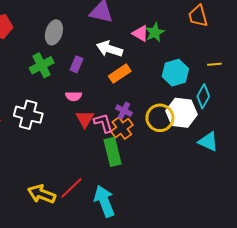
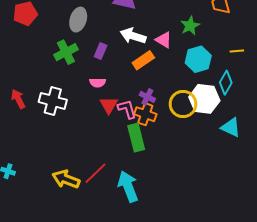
green star: (155, 32) -> (190, 26), moved
pink triangle: (140, 33) -> (164, 40), moved
orange cross: (122, 128) -> (145, 114), turned -35

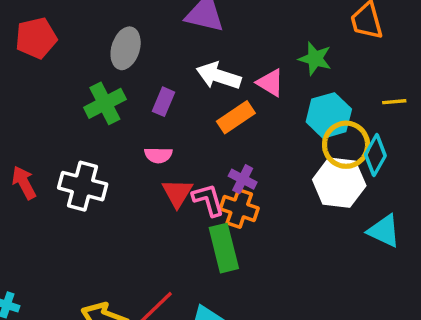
green star: (190, 26) -> (315, 59), turned -30
yellow circle: (183, 104) -> (346, 145), moved

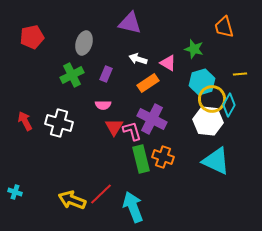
white arrow: (219, 76) -> (138, 59), size x0.7
purple cross: (243, 179) -> (152, 119), size x1.8
orange cross: (239, 208) -> (163, 157), moved
cyan triangle: (384, 231) -> (216, 161), moved, size x1.4

